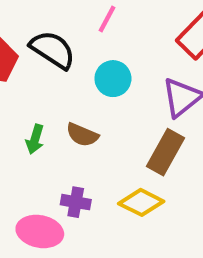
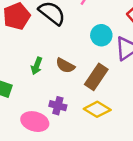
cyan circle: (113, 79) -> (101, 35), moved
brown rectangle: (166, 152) -> (96, 77), moved

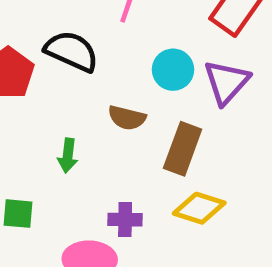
brown semicircle: (65, 66) -> (127, 118), moved

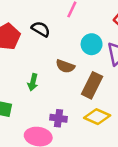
black semicircle: (72, 51) -> (41, 29), size x0.7

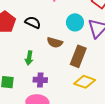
black semicircle: (41, 29) -> (33, 22), moved
purple cross: (59, 118) -> (40, 80), moved

